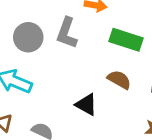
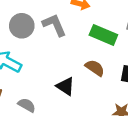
gray L-shape: (67, 33) -> (54, 25), turned 132

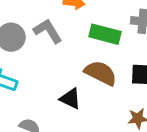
brown semicircle: (95, 68) -> (101, 73), size x1.4

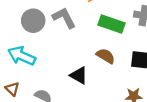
brown semicircle: (101, 73) -> (106, 56), size x0.7

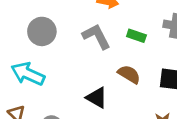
gray L-shape: (64, 18) -> (96, 36), moved
green rectangle: (112, 24) -> (136, 36), size x0.6

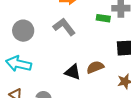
green rectangle: (136, 36) -> (103, 18), moved
brown semicircle: (129, 74) -> (95, 67), moved, turned -42

